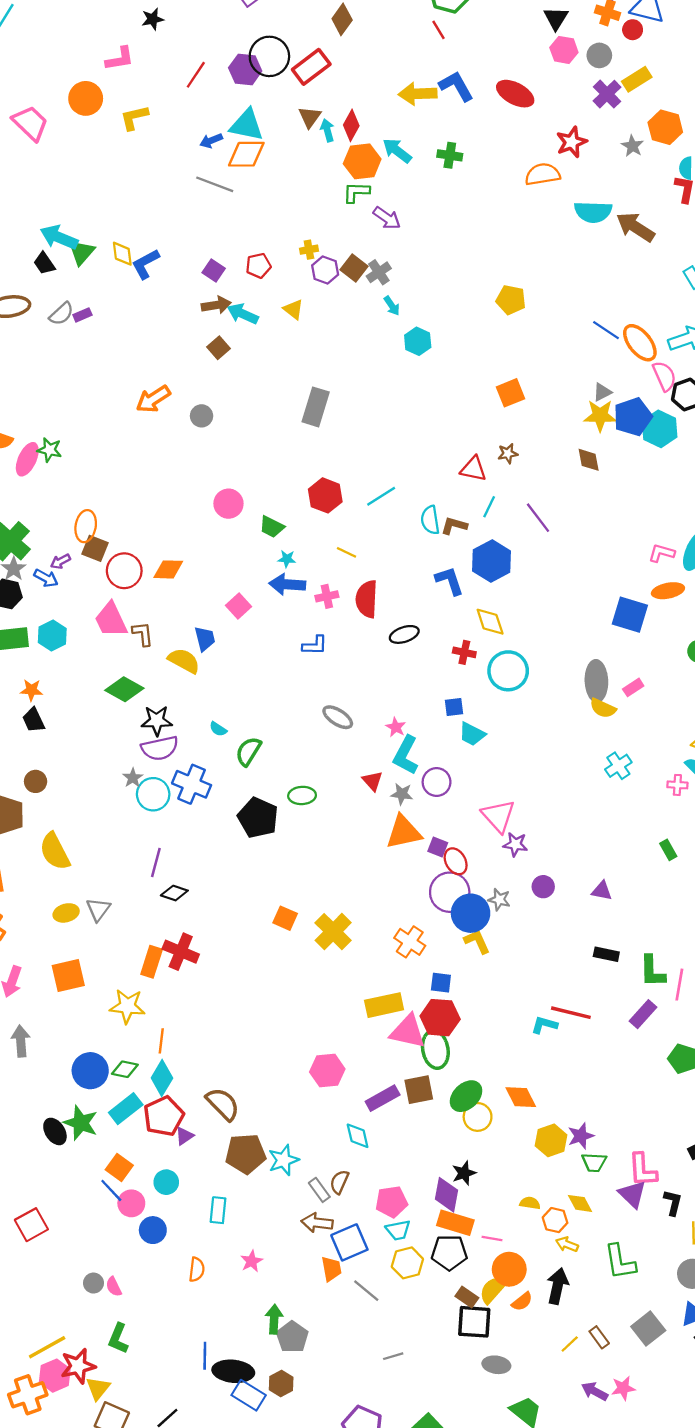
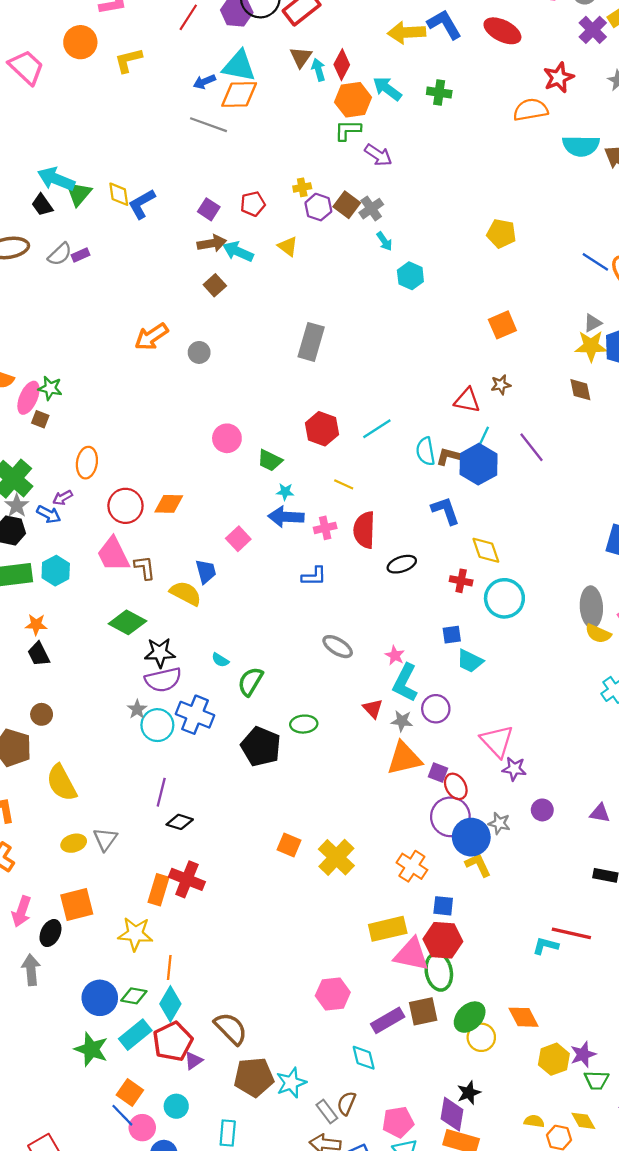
brown square: (95, 548) -> (40, 419), moved, size x0.7
blue hexagon: (492, 561) -> (479, 464), moved
black ellipse: (55, 1131) -> (50, 933), moved, turned 60

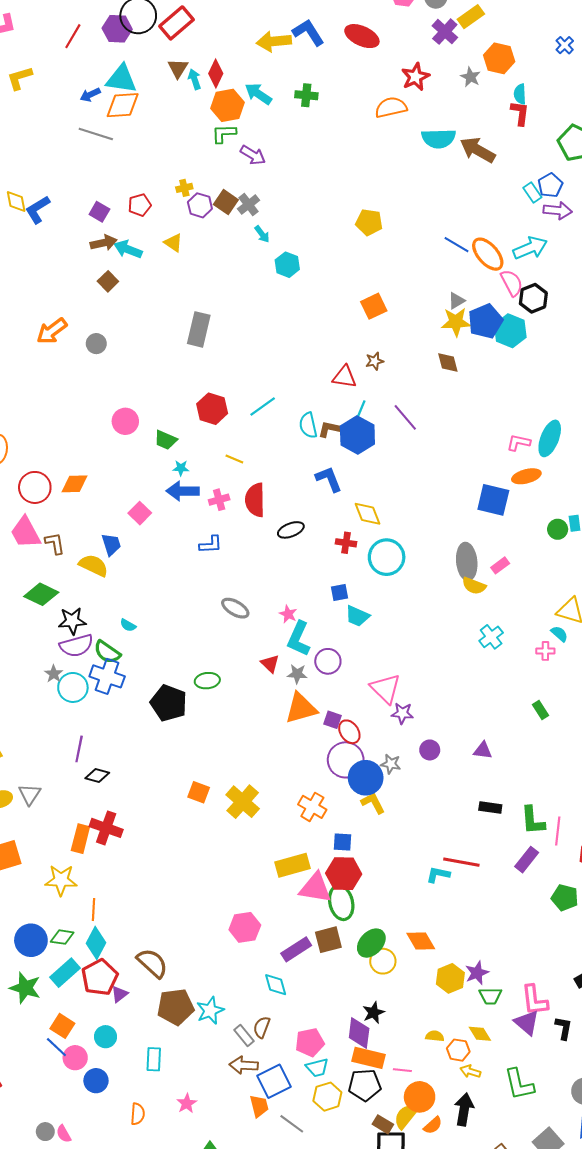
green semicircle: (250, 681) -> (107, 652), moved, turned -84

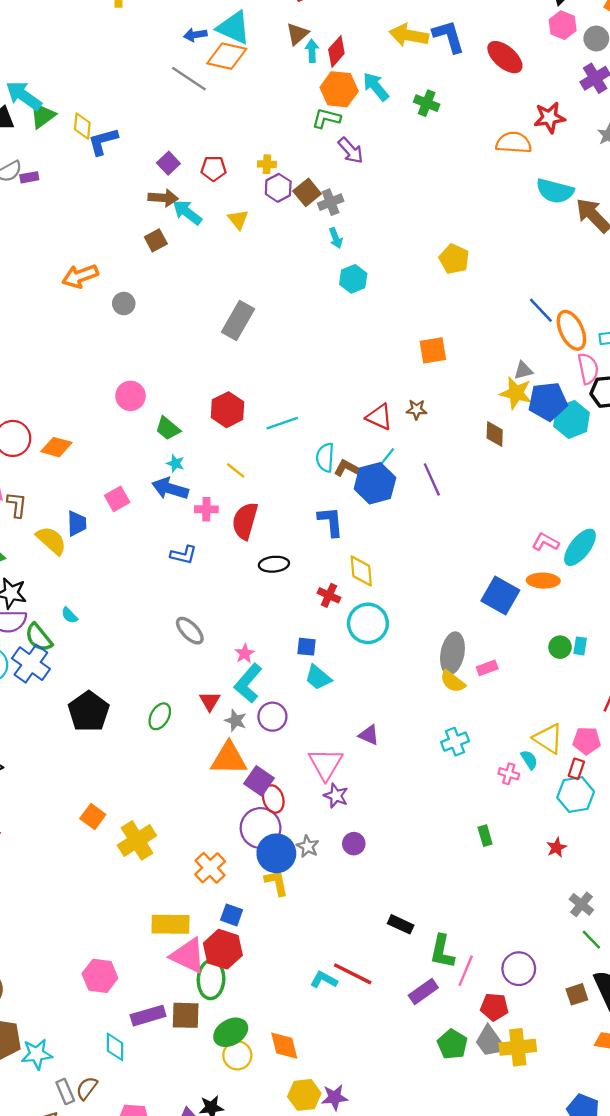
green ellipse: (207, 681) -> (160, 716), moved, turned -70
purple square: (333, 720) -> (259, 781), size x1.4
purple triangle: (483, 751) -> (369, 735), moved

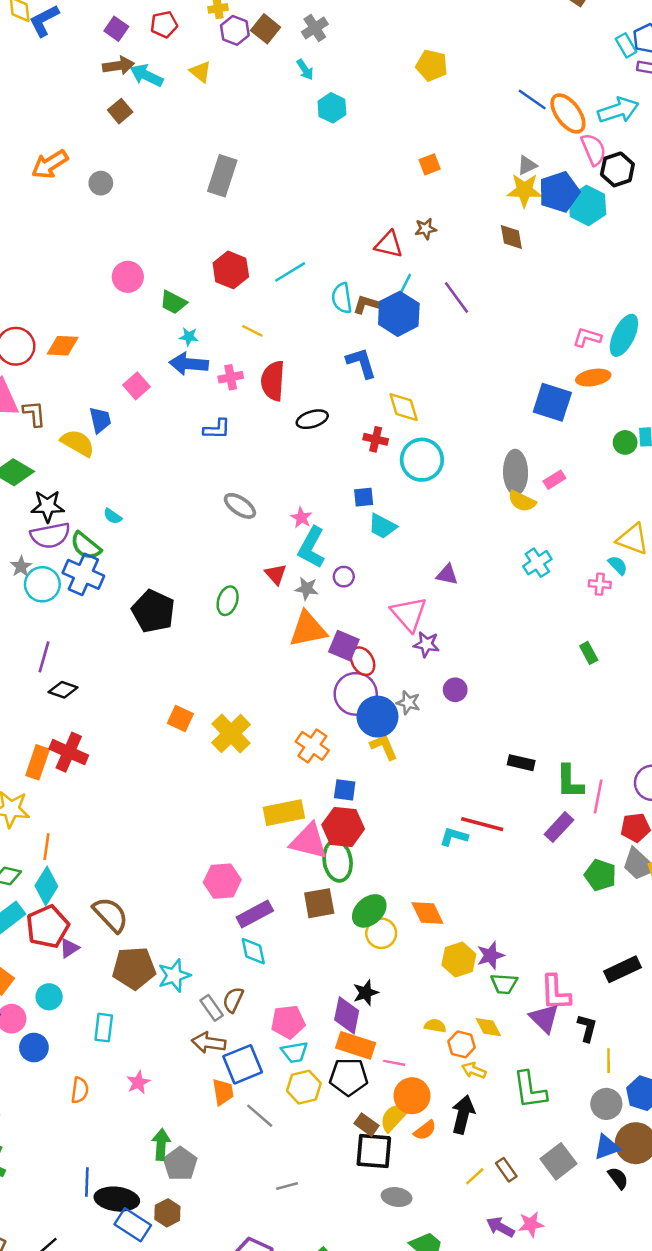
gray cross: (331, 202) -> (315, 28), moved
orange square: (433, 350) -> (430, 164), size x0.7
purple circle: (272, 717) -> (344, 577), size x0.7
purple rectangle: (148, 1016) -> (255, 914), moved

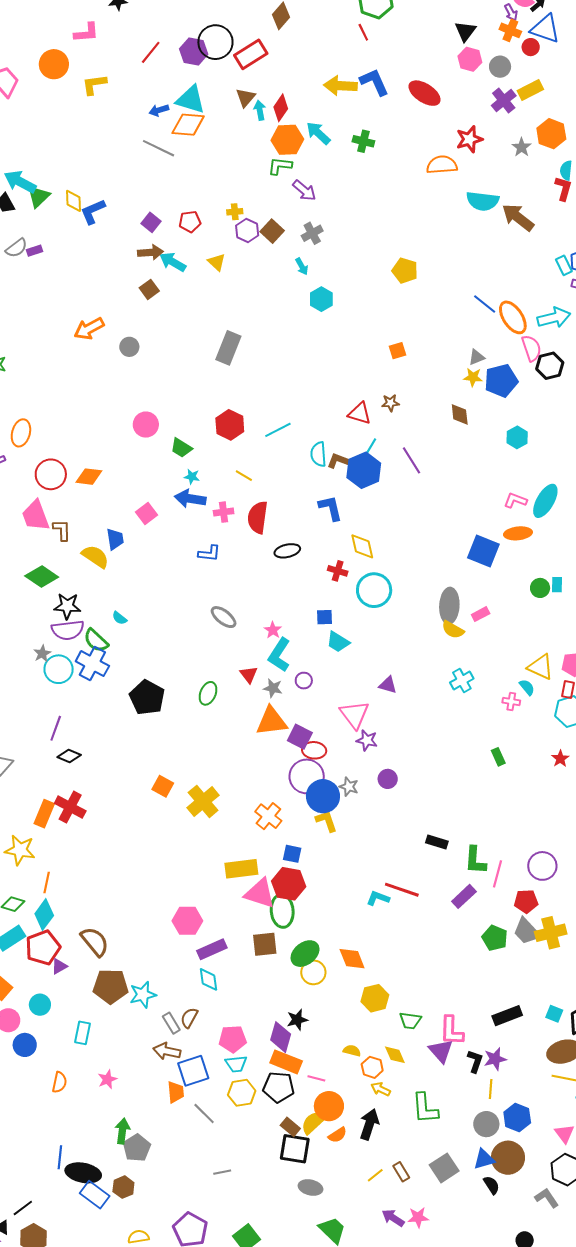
yellow star: (524, 190) -> (473, 377), size x0.7
cyan hexagon: (587, 205) -> (517, 437), moved, size x0.7
red ellipse: (363, 661) -> (314, 750), turned -60
purple star: (490, 955) -> (495, 1059), moved

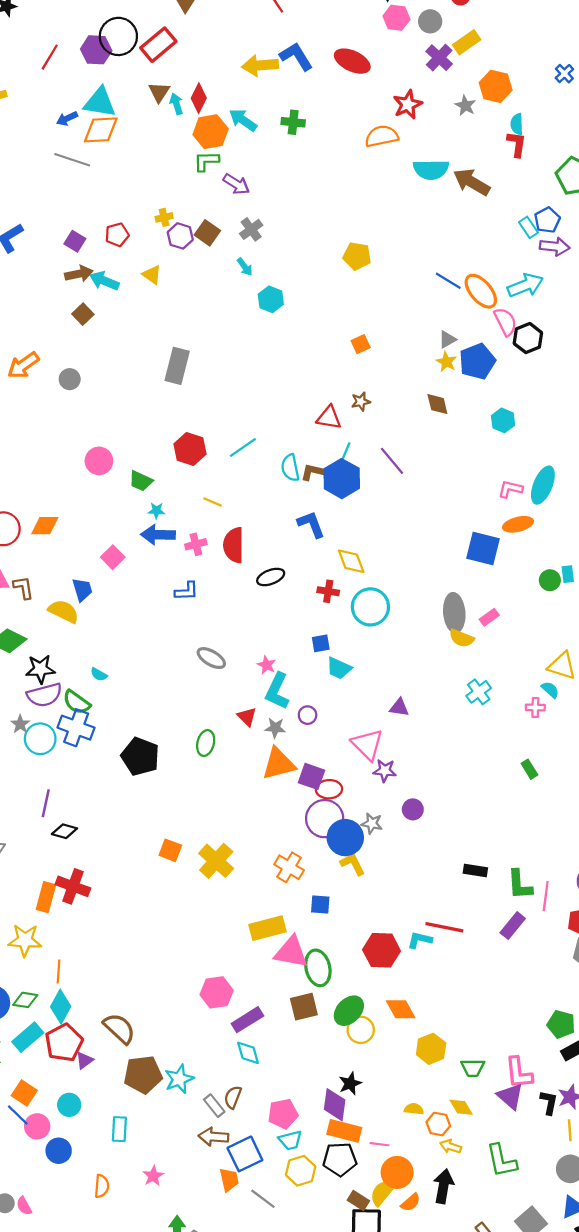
yellow star: (473, 377) -> (446, 362), turned 30
red hexagon: (289, 884) -> (382, 950), moved
green pentagon: (495, 938) -> (561, 1024), moved

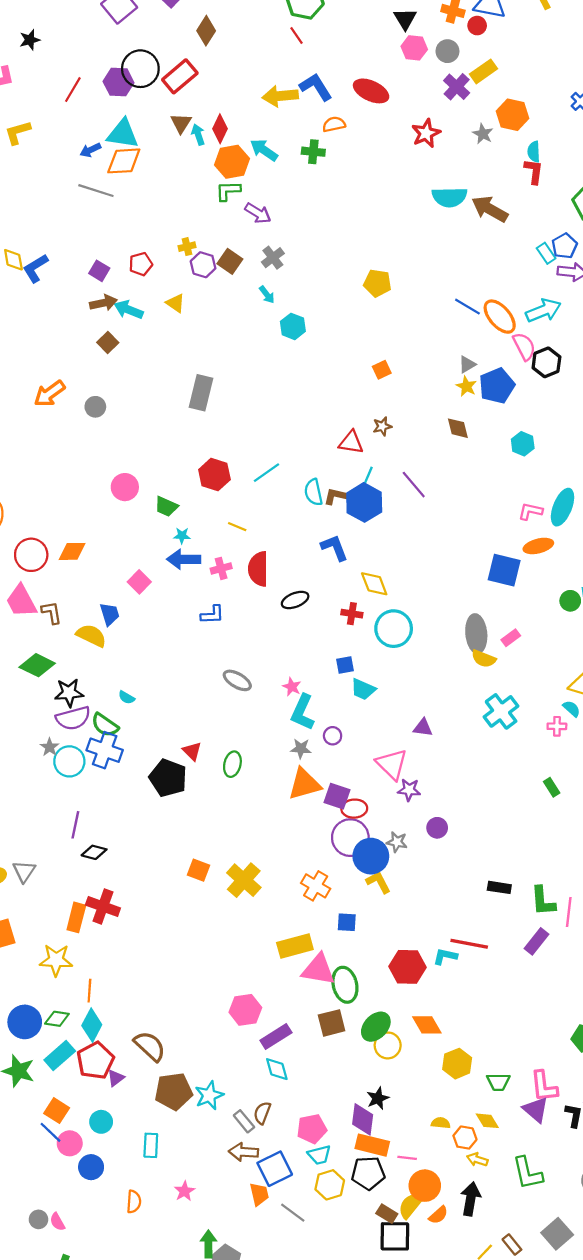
orange semicircle: (382, 136) -> (334, 124), moved, size x0.7
cyan cross: (479, 692) -> (501, 711), size x1.4
red triangle: (247, 717) -> (192, 751), moved

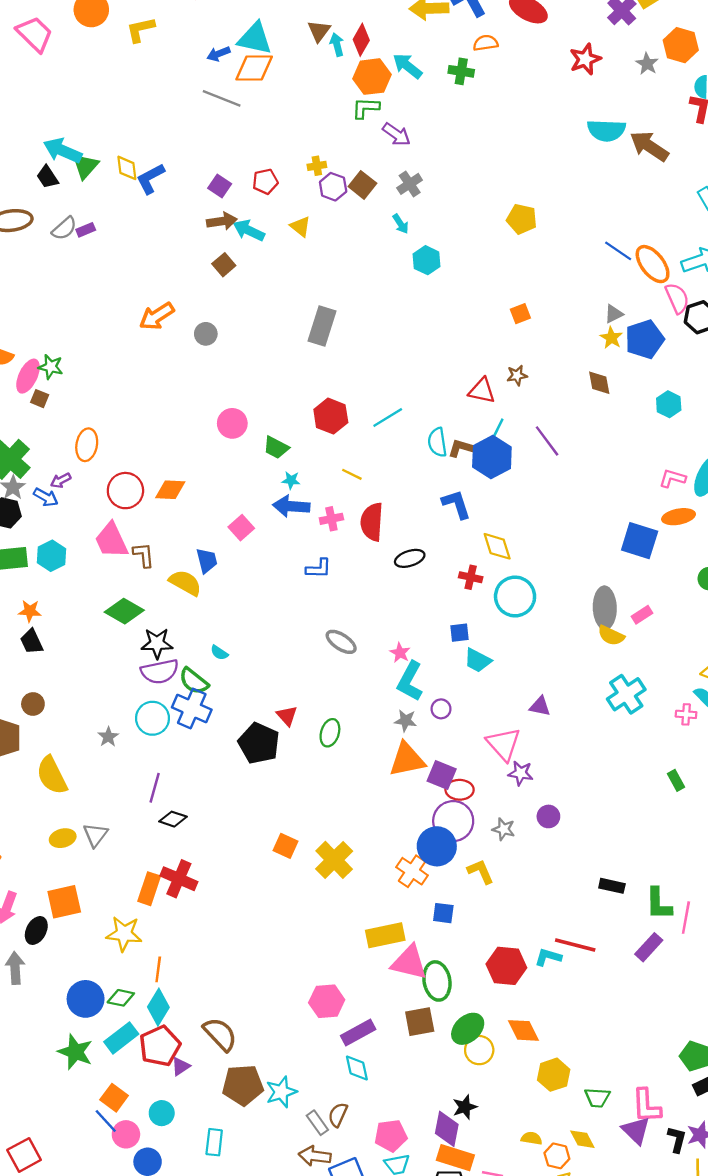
gray star: (50, 747) -> (108, 737), moved
blue circle: (371, 856) -> (437, 846), moved

